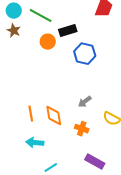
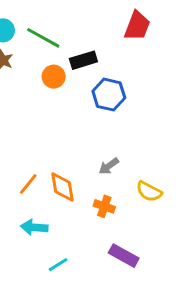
orange line: (31, 114) -> (28, 184), turned 49

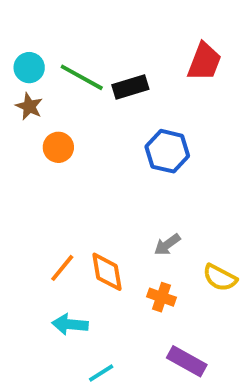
black rectangle: (83, 60) -> (130, 87), moved
orange circle: (54, 77) -> (58, 147), moved

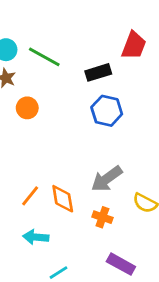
black rectangle: (130, 87) -> (98, 72), moved
gray arrow: (167, 245) -> (107, 179), size x1.6

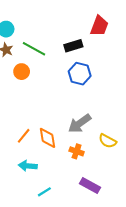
green line: (44, 57) -> (34, 49), moved

